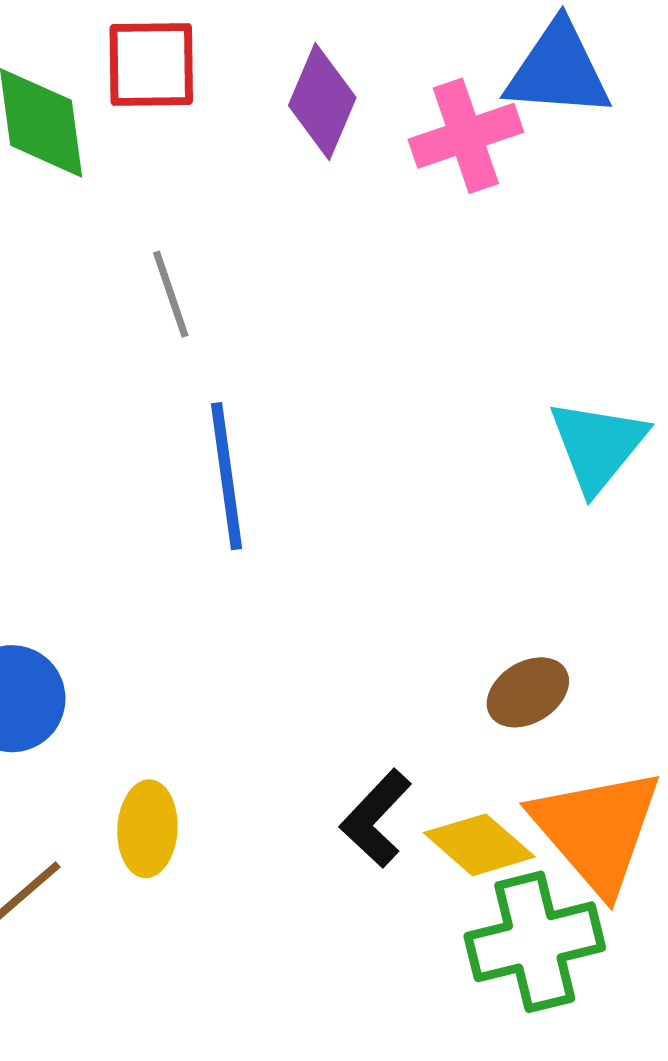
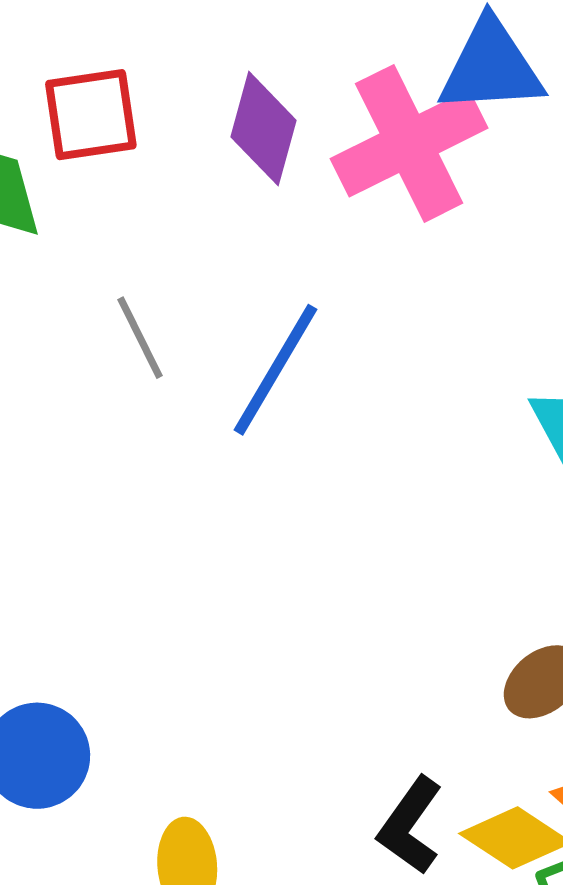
pink cross: (466, 136) -> (409, 143), size x1.4
blue line: (226, 476) -> (275, 370), moved, turned 46

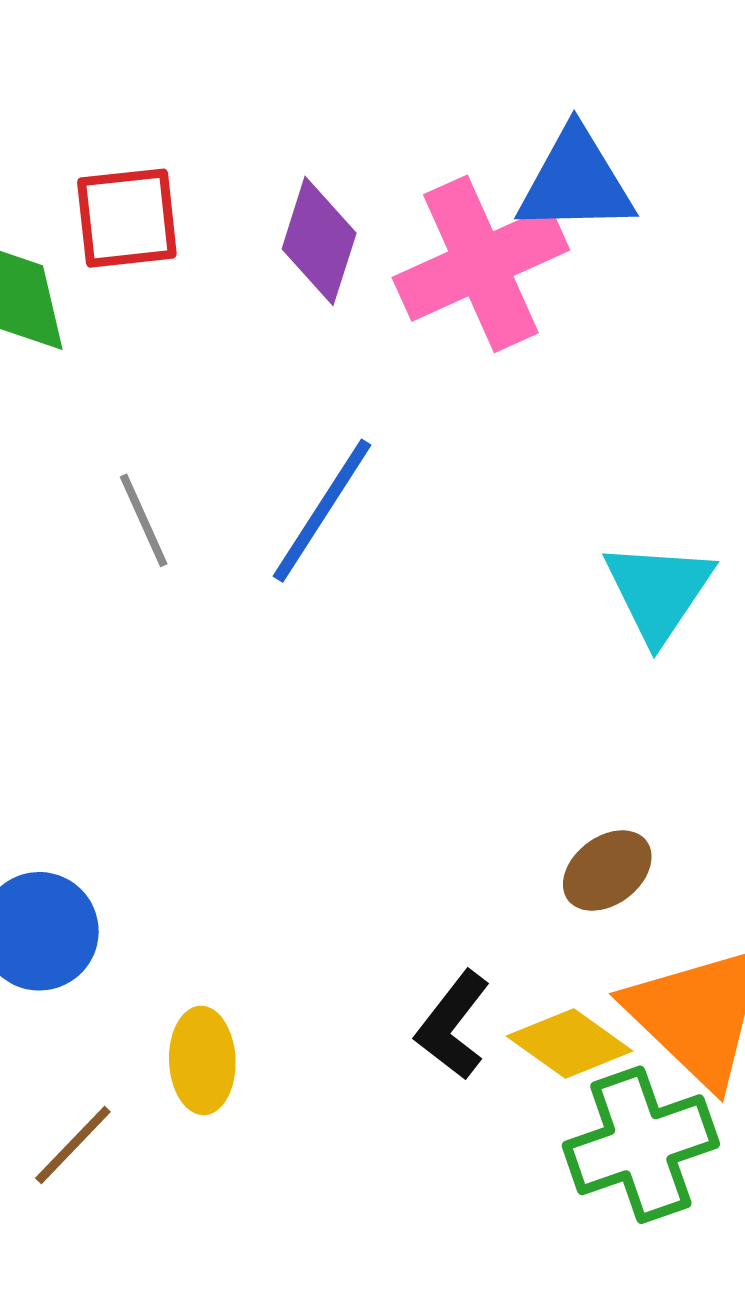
gray line: (140, 338) -> (144, 520), moved

